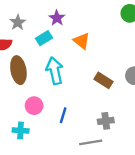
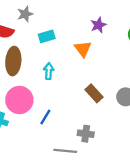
purple star: (57, 18) -> (98, 25), moved
cyan arrow: (55, 71) -> (49, 71), size x0.6
pink circle: (34, 106) -> (19, 100), size x1.5

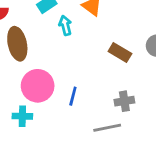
cyan arrow: (49, 71) -> (65, 25), moved

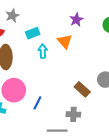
brown rectangle: (120, 53) -> (82, 89), moved

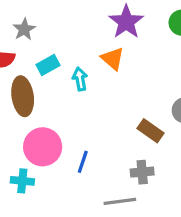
purple star: (76, 20) -> (126, 22), size x1.5
cyan rectangle: (33, 33) -> (48, 65), moved

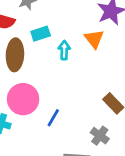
gray cross: (142, 172) -> (100, 136), turned 30

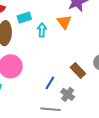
blue line: (53, 118) -> (50, 83), moved

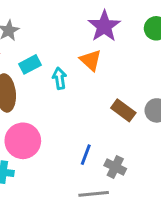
brown rectangle: (78, 70) -> (123, 110), moved

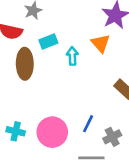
pink circle: (23, 141) -> (52, 132), moved
gray cross: (115, 167) -> (112, 137), turned 30

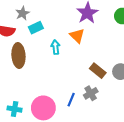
cyan rectangle: (48, 42) -> (36, 28), moved
gray cross: (112, 137) -> (91, 93), moved

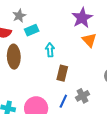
orange triangle: (77, 36) -> (89, 40), moved
brown rectangle: (98, 71) -> (62, 73), moved, turned 63

